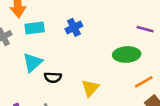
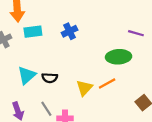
cyan triangle: (33, 62) -> (27, 75), moved
orange line: (144, 82) -> (107, 84), moved

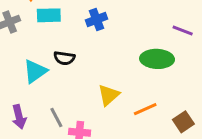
black semicircle: (50, 78) -> (64, 58), moved
orange line: (107, 84) -> (145, 109), moved

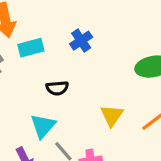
cyan triangle: (35, 71) -> (43, 126), moved

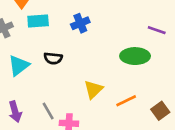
cyan triangle: (43, 126) -> (19, 65), moved

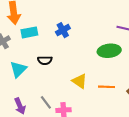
yellow triangle: (93, 89) -> (80, 81), turned -35
orange line: (126, 101) -> (106, 87), turned 35

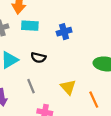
orange line: (106, 87) -> (94, 100), turned 49
gray line: (46, 102) -> (31, 86), moved

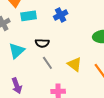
gray line: (31, 86) -> (47, 63), moved

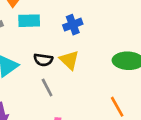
yellow triangle: (75, 64) -> (69, 60), moved

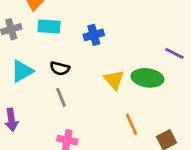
yellow triangle: (69, 60) -> (114, 80), moved

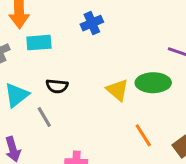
blue cross: (94, 35) -> (92, 23), moved
gray line: (61, 97) -> (44, 117), moved

